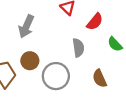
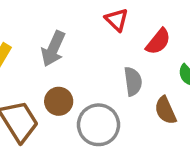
brown semicircle: (100, 78) -> (165, 110), moved

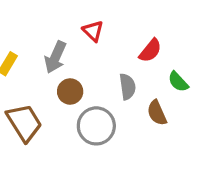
red triangle: (117, 20) -> (93, 31), moved
brown circle: (59, 101) -> (70, 92), moved

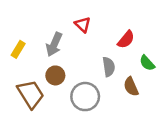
brown circle: (70, 92) -> (55, 75), moved

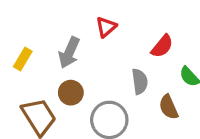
red triangle: (83, 25) -> (106, 27), turned 35

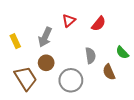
red semicircle: (162, 46) -> (99, 24), moved
yellow rectangle: (23, 59) -> (15, 41), turned -56

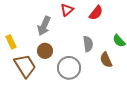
yellow rectangle: (15, 41) -> (11, 42), moved

